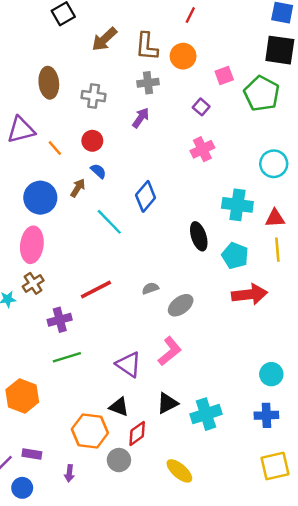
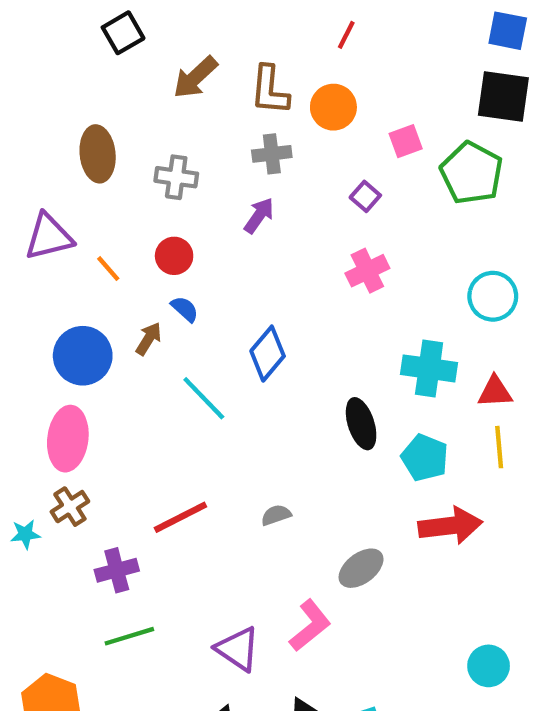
gray ellipse: (181, 305) -> (361, 568), moved

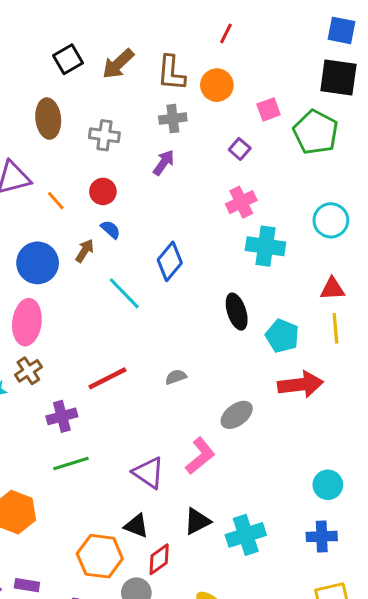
black square: (123, 33) -> (68, 59), moved
cyan cross: (429, 368) -> (266, 246), moved

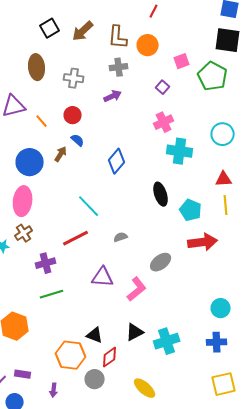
purple arrow: (164, 163) -> (113, 96), turned 30
cyan line: (124, 293) -> (89, 206), moved
purple triangle: (148, 473) -> (103, 277), moved, turned -30

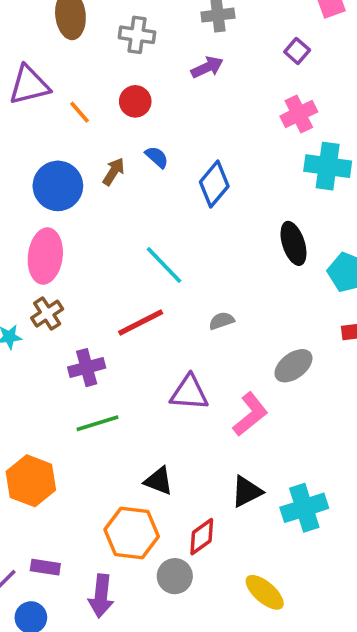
blue semicircle: (78, 140) -> (157, 157), moved
black triangle: (95, 335) -> (159, 481), moved
purple arrow: (54, 390) -> (101, 596), size x1.6

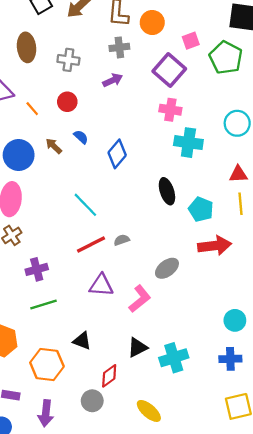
purple square: (297, 51) -> (169, 70), size x2.0
pink cross: (299, 114) -> (170, 110), turned 35
brown arrow: (114, 171) -> (54, 146), turned -78
red line: (141, 323) -> (91, 244), moved
orange hexagon: (132, 533) -> (47, 365), moved

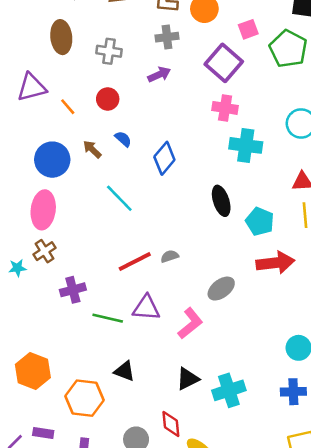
cyan line: (85, 205) -> (119, 198), moved
green line: (44, 305) -> (108, 318), moved, turned 30
red diamond: (109, 376) -> (171, 424), moved, turned -60

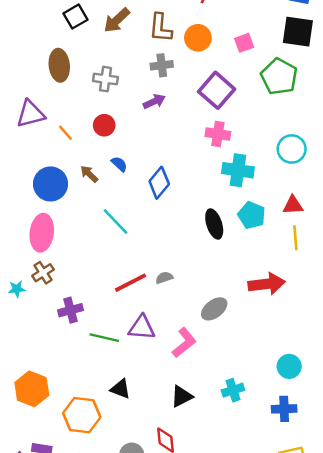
pink square: (248, 29) -> (244, 43), moved
cyan pentagon: (260, 221) -> (252, 215), moved
cyan cross: (229, 390) -> (233, 390), moved, size x0.7

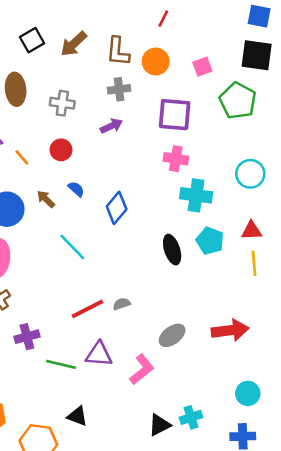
purple square: (217, 90) -> (175, 115), turned -36
red arrow: (267, 284) -> (230, 330), moved
black triangle: (182, 396) -> (159, 425), moved

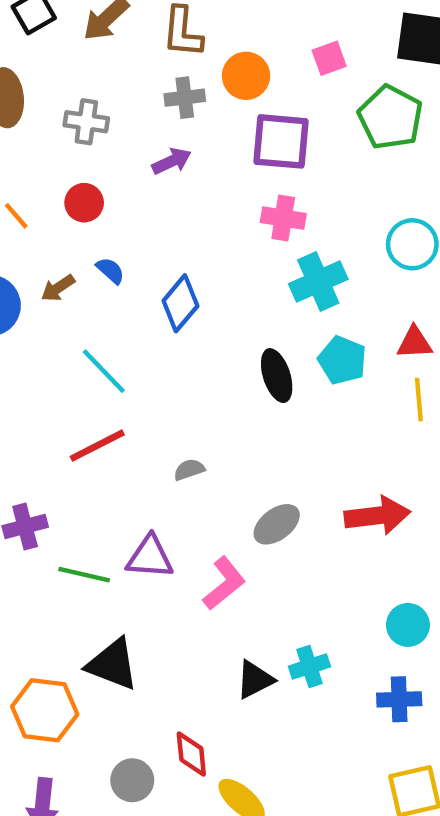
orange circle: (156, 62) -> (246, 76), moved
cyan cross: (196, 195) -> (318, 281), turned -32
brown arrow: (46, 199) -> (58, 288), turned -78
red line: (88, 309) -> (97, 446), moved
black triangle: (77, 416) -> (113, 664), size x1.5

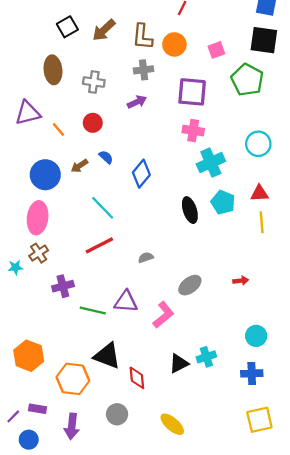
orange circle: (246, 76) -> (174, 44), moved
red arrow: (377, 516) -> (241, 281), size x0.5
red diamond: (191, 754) -> (137, 378), moved

